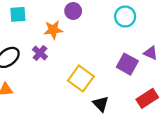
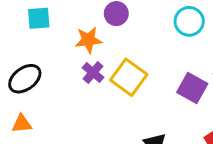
purple cross: (40, 53) -> (93, 73), moved
yellow square: (81, 78) -> (129, 77), moved

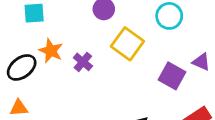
orange star: (88, 40) -> (51, 51), moved, turned 30
yellow square: (129, 77) -> (127, 44), moved

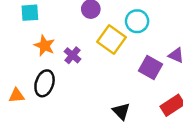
cyan circle: (169, 16) -> (137, 21), moved
black ellipse: (22, 67) -> (45, 83), moved, turned -35

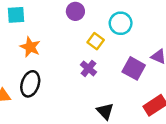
yellow square: (111, 39) -> (96, 41), size x0.6
purple cross: (73, 55) -> (88, 68), moved

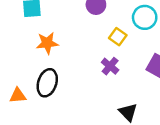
orange star: (30, 47) -> (47, 43), turned -30

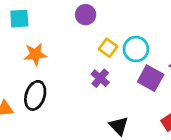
cyan circle: (145, 17) -> (136, 49), moved

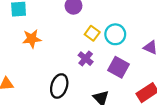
purple square: (151, 78) -> (119, 67), moved
black ellipse: (35, 95) -> (59, 86), moved

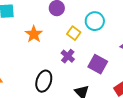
cyan circle: (115, 34) -> (95, 21), moved
orange star: (32, 39) -> (34, 34), moved, turned -30

